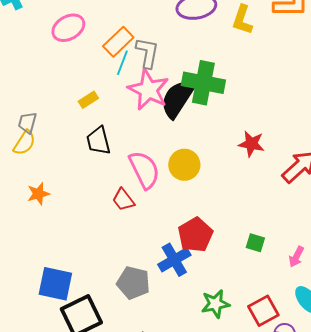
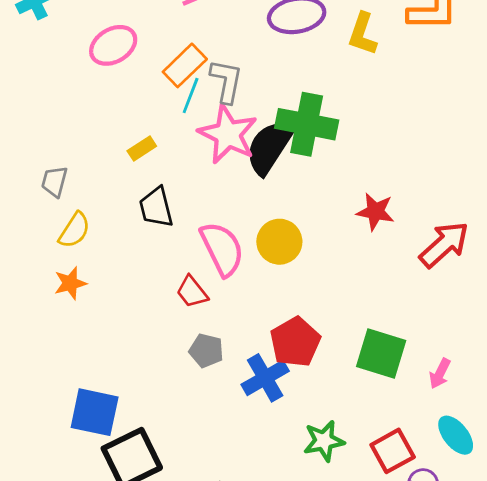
yellow semicircle: (24, 143) -> (75, 230), moved
green square: (255, 243) -> (381, 353), size x1.8
gray pentagon: (133, 283) -> (206, 351), moved, size x0.7

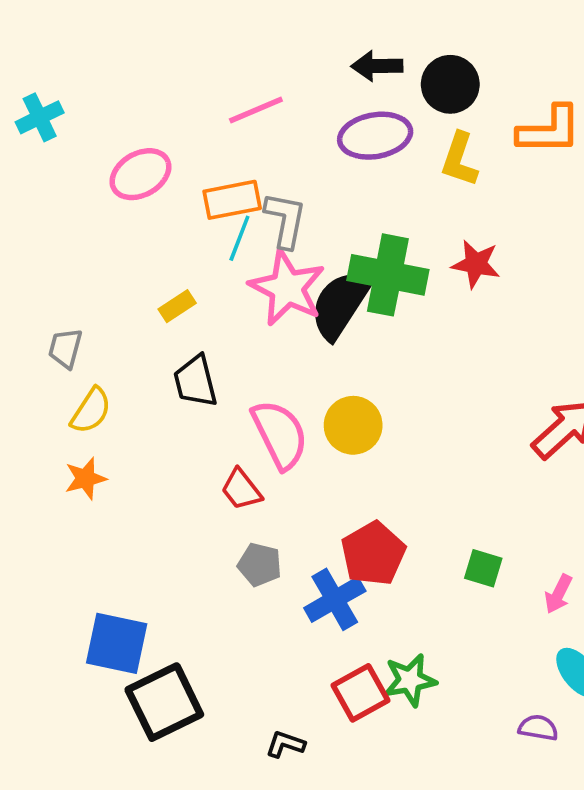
orange rectangle: (185, 65) -> (232, 200), turned 33
red star: (375, 212) -> (476, 264), moved
green square: (381, 353) -> (483, 568), size x0.6
red square: (393, 451) -> (360, 693), moved

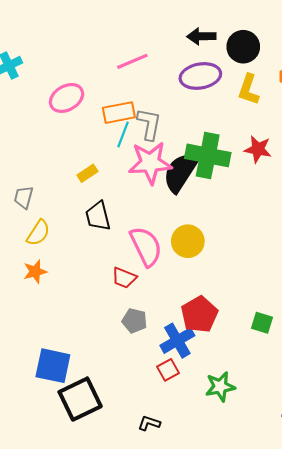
pink star: (287, 288) -> (150, 163), turned -30
red trapezoid: (241, 489) -> (124, 278), turned -30
red square: (360, 693) -> (168, 370), moved, size x0.7

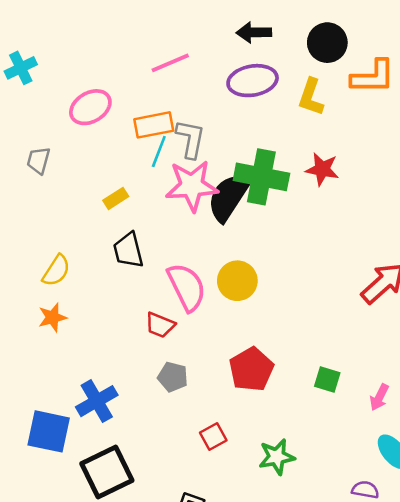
black circle: (243, 47) -> (327, 43), moved
gray trapezoid: (24, 197) -> (38, 160), moved
blue cross: (177, 341) -> (97, 401), moved
blue square: (53, 366) -> (49, 431), moved

